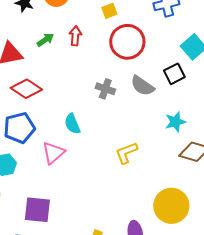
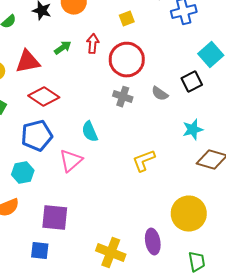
red circle: (127, 42) -> (127, 60), moved
gray semicircle: (142, 86) -> (160, 94), size x0.7

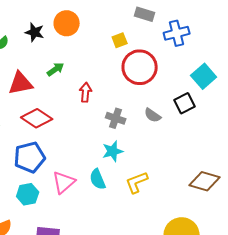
red arrow: (93, 44) -> (86, 92), moved
red circle: (127, 60) -> (140, 67), moved
cyan star: (193, 130) -> (113, 151), moved
cyan semicircle: (90, 132) -> (98, 179), moved
cyan hexagon: (23, 173) -> (28, 194), moved

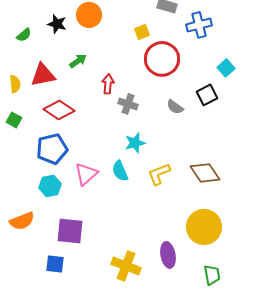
cyan square: (204, 76) -> (226, 68), size x0.7
gray cross: (116, 118) -> (128, 104), moved
brown diamond: (205, 181) -> (205, 173), moved, turned 40

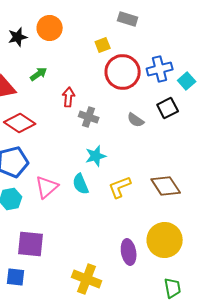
black star: (57, 24) -> (18, 37), turned -30
blue cross: (199, 25) -> (160, 69), moved
purple ellipse: (168, 255) -> (129, 252), moved

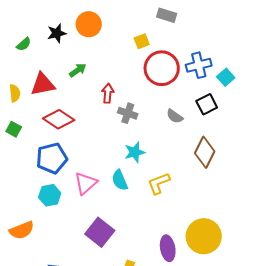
brown diamond: (166, 186) -> (205, 152), moved, turned 60
purple square: (31, 244) -> (100, 232), moved, turned 32

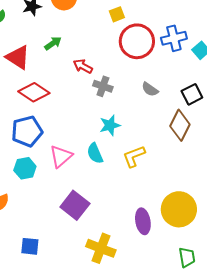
red triangle: (43, 84) -> (18, 57), turned 44
red arrow: (108, 93) -> (83, 66), turned -66
black square: (207, 104) -> (192, 94), moved

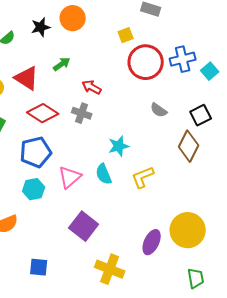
gray cross: (103, 86) -> (82, 113), moved
purple ellipse: (143, 221) -> (152, 242), turned 35

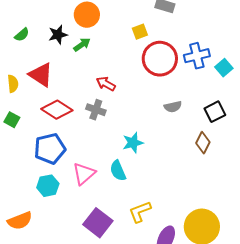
black star: (41, 27) -> (58, 35), moved
green arrow: (62, 64) -> (82, 45), moved
gray semicircle: (159, 110) -> (173, 107), turned -48
brown diamond: (189, 146) -> (203, 143), size x0.7
yellow L-shape: (143, 177) -> (140, 212), moved

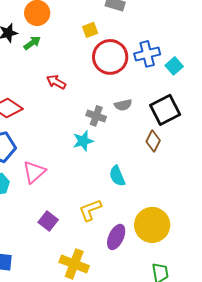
gray cross: (96, 110) -> (96, 116), moved
black square: (215, 112) -> (165, 110), size x1.4
cyan semicircle: (118, 171) -> (117, 176), moved
purple square: (98, 223) -> (48, 221), size x0.7

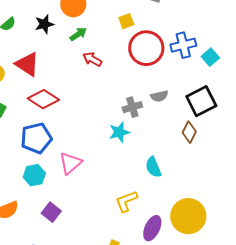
green arrow: (32, 43) -> (78, 34), moved
red arrow: (56, 82) -> (92, 59), moved
gray cross: (96, 116) -> (132, 107), turned -36
purple square: (48, 221) -> (51, 212), moved

